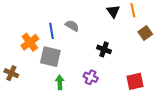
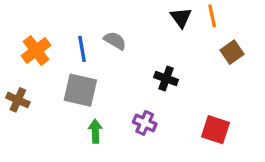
orange cross: (30, 42) -> (36, 51), moved
brown cross: (11, 73) -> (18, 100), moved
red square: (135, 81) -> (216, 130), turned 30

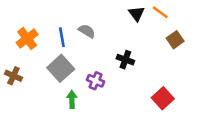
orange line: (212, 16) -> (160, 12), turned -42
gray square: (80, 90) -> (61, 68), turned 35
purple cross: (145, 123) -> (96, 81), moved
red square: (216, 130) -> (163, 98), turned 30

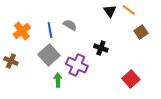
purple cross: (96, 81) -> (77, 65), size x1.5

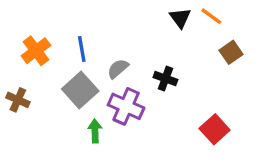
gray semicircle: (70, 25) -> (118, 69), moved, turned -72

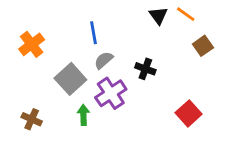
blue line: (82, 49) -> (94, 33), moved
brown cross: (18, 100) -> (32, 119), moved
purple cross: (126, 106) -> (111, 93), turned 32

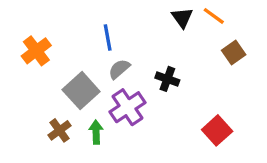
brown cross: (32, 119) -> (60, 130), moved, turned 30

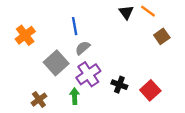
black cross: (167, 79) -> (119, 85), moved
brown cross: (60, 130) -> (39, 100), moved
green arrow: (96, 132) -> (75, 96), moved

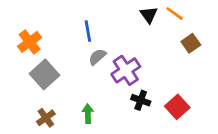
gray square: (56, 63) -> (44, 74), moved
purple cross: (88, 74) -> (126, 70), moved

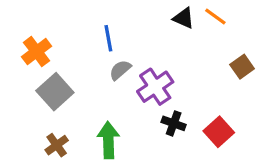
black triangle: (149, 15) -> (184, 18), turned -30
brown square: (191, 43) -> (242, 67), moved
green arrow: (88, 114) -> (108, 140), size x1.5

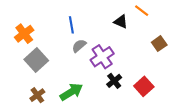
black triangle: (184, 18) -> (121, 22), moved
black cross: (174, 123) -> (114, 81), turned 32
green arrow: (108, 140) -> (71, 92), turned 60

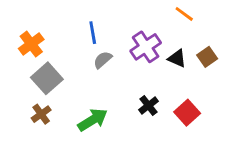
black triangle: (121, 22) -> (177, 58), moved
purple cross: (102, 57) -> (146, 47), moved
brown cross: (37, 95) -> (41, 114), moved

